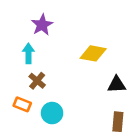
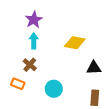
cyan arrow: (28, 53) -> (34, 41), moved
cyan circle: (52, 113) -> (54, 89), moved

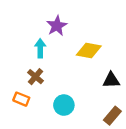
purple star: (34, 20) -> (57, 26), moved
brown rectangle: (95, 98) -> (112, 116), turned 35

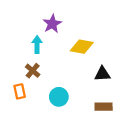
orange rectangle: (21, 99) -> (20, 91), turned 56
brown rectangle: (112, 116) -> (104, 107), turned 49

